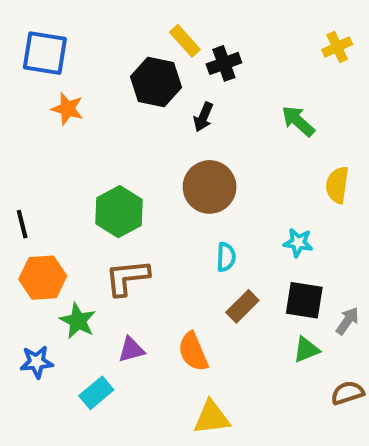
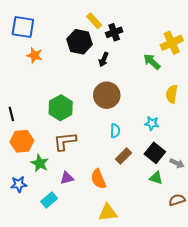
yellow cross: (337, 47) -> (172, 43), moved, size x1.5
black square: (304, 300) -> (155, 153), turned 30
gray arrow: (347, 321) -> (177, 163), turned 80
green triangle: (306, 350) -> (156, 178), turned 40

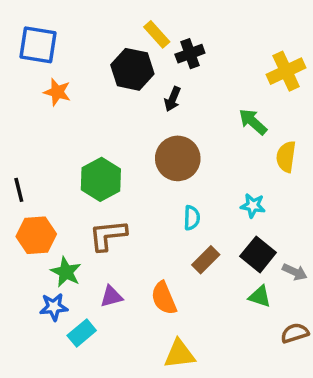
green arrow: (152, 62) -> (253, 122), moved
blue star: (19, 184) -> (54, 307), moved

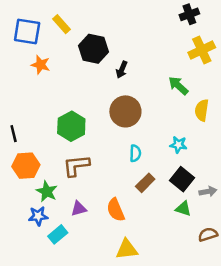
yellow rectangle: (157, 34) -> (62, 24), moved
black cross: (190, 54) -> (189, 14), moved
gray arrow: (295, 272) -> (208, 191), turned -35

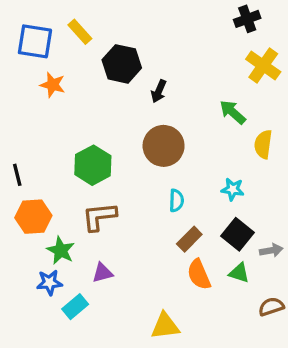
yellow cross: (202, 50) -> (263, 66), turned -30
orange semicircle: (116, 210) -> (199, 274), moved

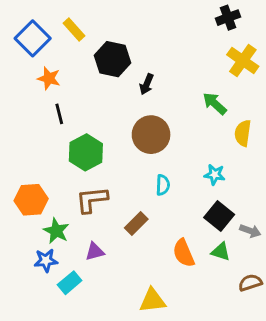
blue square: (35, 41) -> (33, 38), turned 36
black line: (17, 175) -> (59, 114), moved
brown rectangle: (189, 239) -> (136, 223), moved
gray arrow: (271, 250) -> (250, 231), turned 30

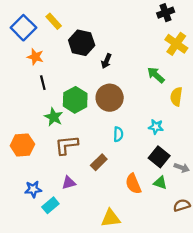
green hexagon: (86, 152) -> (75, 100), moved
green star: (56, 231) -> (54, 117), moved

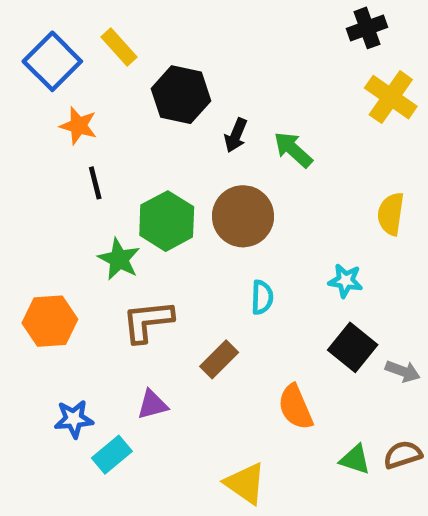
green arrow: (156, 75) -> (293, 150), moved
green triangle: (160, 183) -> (355, 459), moved
yellow triangle: (111, 218) -> (245, 483), turned 42

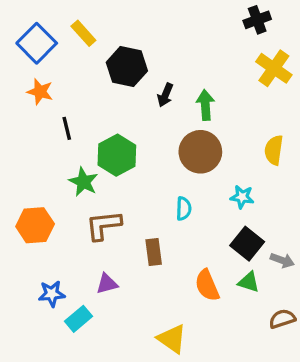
orange star: (78, 126) -> (40, 92), moved
green arrow: (293, 150) -> (205, 105), turned 44
brown circle: (243, 216) -> (200, 152), moved
brown rectangle: (219, 359) -> (154, 252), turned -52
green triangle: (355, 459) -> (249, 282), moved

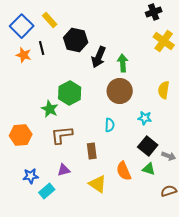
black arrow: (165, 95) -> (99, 57), size x1.5
black line: (67, 128) -> (42, 48), moved
yellow triangle: (172, 339) -> (98, 184), moved

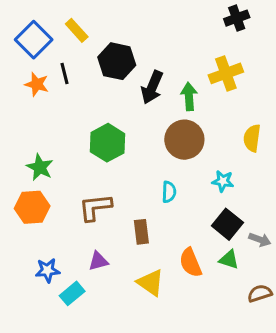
yellow cross: (164, 41) -> (226, 73), moved, turned 35
green star: (50, 109) -> (40, 167), moved

